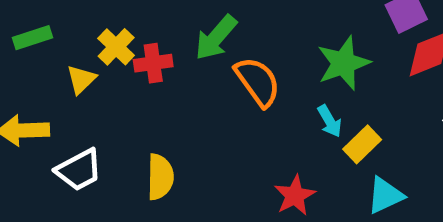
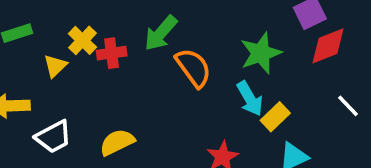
cyan arrow: (330, 121) -> (250, 99), size x1.4
yellow semicircle: (160, 177) -> (117, 142), turned -117

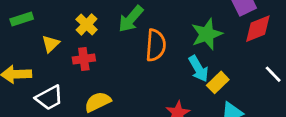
yellow cross: (82, 40) -> (87, 24), moved
red cross: (112, 53) -> (84, 59), moved
orange semicircle: (193, 68) -> (156, 45), turned 40

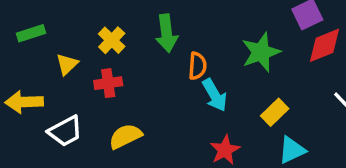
green arrow: (131, 19) -> (167, 33), turned -48
orange semicircle: (156, 45) -> (197, 66), size x0.7
cyan arrow: (198, 69) -> (215, 95), moved

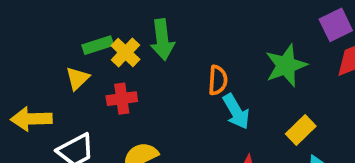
green rectangle: (31, 33) -> (98, 45), moved
green arrow: (167, 33) -> (162, 40), moved

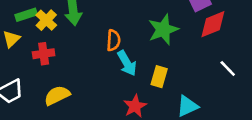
yellow rectangle: (301, 130) -> (159, 77), moved, turned -30

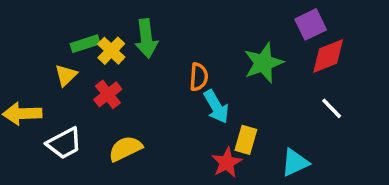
red cross: (44, 54) -> (108, 94), turned -30
white line: (228, 69) -> (332, 108), moved
yellow rectangle: (159, 77) -> (246, 140), moved

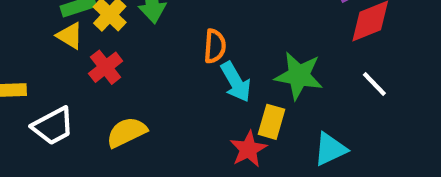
green star: (263, 63) -> (299, 76), moved, turned 30
yellow triangle: (66, 75) -> (70, 36), moved, turned -45

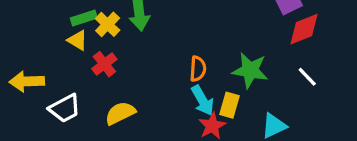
orange semicircle: (215, 46) -> (198, 69), moved
cyan arrow: (236, 82) -> (203, 100), moved

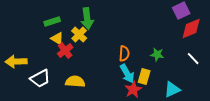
yellow cross: (108, 24) -> (79, 35), moved
yellow triangle: (77, 40) -> (57, 39), moved
green star: (250, 70) -> (157, 55), size x0.6
yellow semicircle: (120, 113) -> (75, 82), turned 30

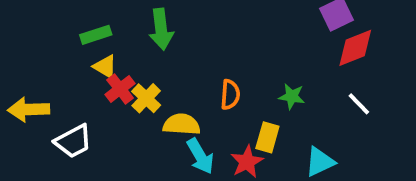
yellow cross: (79, 35) -> (146, 98), moved
cyan arrow: (127, 74) -> (200, 156), moved
yellow semicircle: (75, 82) -> (182, 124), moved

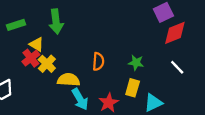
yellow triangle: (105, 67) -> (37, 44), moved
yellow rectangle: (267, 137) -> (133, 88), moved

